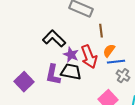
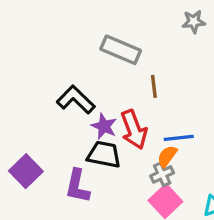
orange semicircle: (109, 51) -> (167, 156), moved
purple L-shape: (53, 75) -> (77, 186), moved
gray cross: (123, 76) -> (162, 174), moved, turned 32

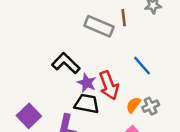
brown line: (154, 86) -> (124, 18), moved
blue line: (179, 138) -> (142, 66), moved, turned 55
gray cross: (162, 174) -> (151, 106), moved

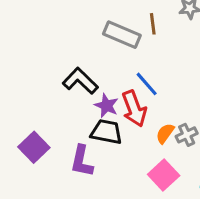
blue line: (142, 66) -> (147, 84), moved

